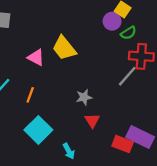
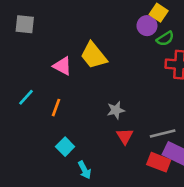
gray line: (127, 76) -> (163, 134), moved, turned 35
cyan square: (38, 130) -> (65, 147), size x0.6
cyan arrow: (69, 151) -> (85, 170), moved

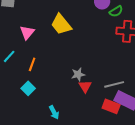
pink triangle: (62, 66) -> (27, 32), moved, turned 42
gray star: (116, 110) -> (78, 74), moved
cyan square: (65, 147) -> (28, 88), moved

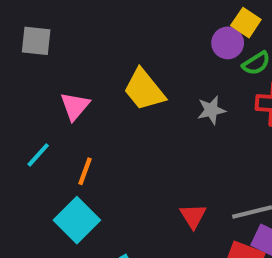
gray star: (78, 74) -> (211, 110), moved
cyan square: (28, 88) -> (77, 220), size x1.5

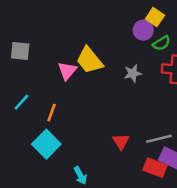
gray square: (36, 41) -> (20, 51), moved
pink triangle: (75, 106) -> (67, 71), moved

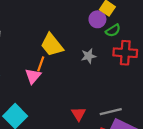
pink triangle: (67, 71) -> (33, 76), moved
orange line: (52, 113) -> (41, 64), moved

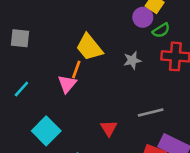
gray line: (111, 112) -> (151, 113), moved
red triangle: (79, 114) -> (109, 128), moved

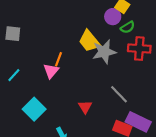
yellow trapezoid: (89, 47) -> (89, 41), moved
gray star: (132, 60) -> (104, 52), size x1.6
gray line: (151, 113) -> (119, 94), turned 60

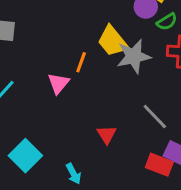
orange line: (58, 59) -> (81, 62), moved
cyan square: (34, 109) -> (25, 156), moved

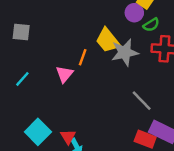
red triangle: (107, 135) -> (68, 137), moved

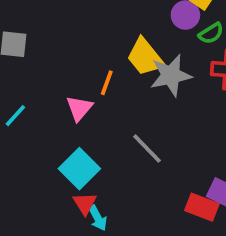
gray line: (142, 101) -> (147, 149), moved
cyan square: (38, 132) -> (79, 169), moved

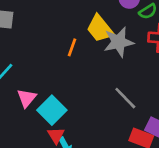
pink triangle: (79, 108) -> (27, 98), moved
gray line: (147, 149) -> (125, 98), moved

